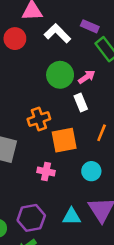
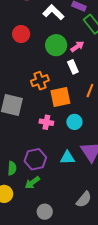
red circle: (15, 39) -> (21, 34), moved
cyan circle: (91, 171) -> (74, 122), moved

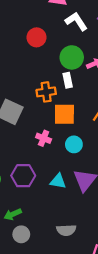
white rectangle: (73, 67) -> (68, 80), moved
green arrow: (32, 183) -> (13, 214), moved
gray semicircle: (84, 199) -> (66, 230), turned 36

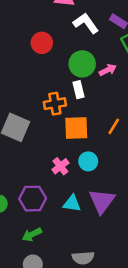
pink cross: (44, 138) -> (60, 166), moved, turned 32
green arrow: (13, 214) -> (32, 235), moved

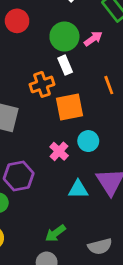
orange line: (114, 126) -> (109, 85), moved, turned -42
purple hexagon: (33, 199) -> (19, 176), moved
green arrow: (32, 235) -> (55, 233), moved

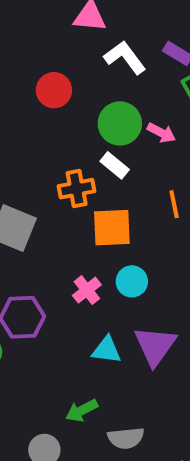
pink arrow: (93, 39) -> (161, 133), turned 54
white rectangle: (65, 65) -> (115, 165), turned -36
green arrow: (55, 233) -> (82, 410), moved

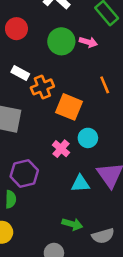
white rectangle: (115, 165) -> (20, 73), moved
orange square: (112, 228) -> (69, 107), turned 36
green arrow: (82, 410) -> (72, 224), turned -126

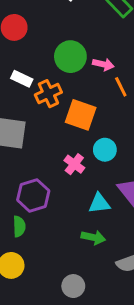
green circle: (61, 41) -> (70, 57), moved
pink arrow: (88, 42) -> (103, 64), moved
green arrow: (72, 224) -> (93, 237), moved

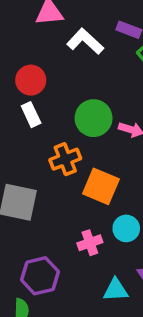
white rectangle: (22, 79) -> (31, 115), moved, turned 36
pink cross: (74, 164) -> (90, 243), turned 30

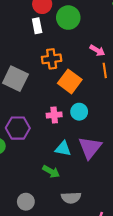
green circle: (94, 118) -> (68, 18), moved

